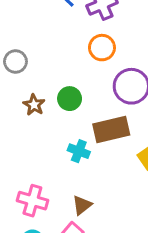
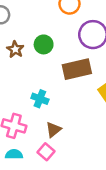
cyan cross: (79, 151) -> (40, 99), moved

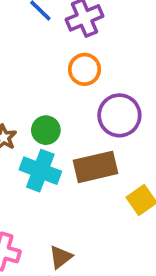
cyan cross: (40, 99) -> (40, 171), moved, size x1.5

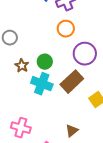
brown rectangle: (96, 167) -> (72, 82), turned -30
brown triangle: (61, 257) -> (72, 131), moved

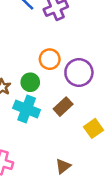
orange circle: (66, 29) -> (50, 59), moved
brown rectangle: (72, 82) -> (63, 107), size x0.7

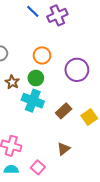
orange circle: (50, 59) -> (42, 55), moved
brown rectangle: (63, 107) -> (64, 111), moved

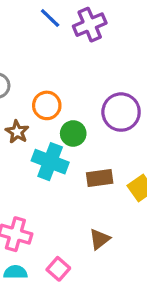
orange circle: (42, 55) -> (47, 105), moved
green circle: (36, 78) -> (73, 133), moved
brown rectangle: (64, 111) -> (100, 178), turned 35

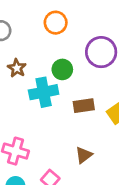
orange circle: (47, 105) -> (56, 23), moved
cyan cross: (50, 162) -> (44, 92), turned -32

